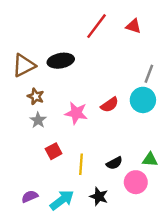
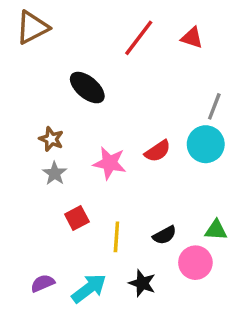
black ellipse: (61, 61) -> (87, 88), turned 50
brown triangle: (24, 65) -> (32, 27), moved

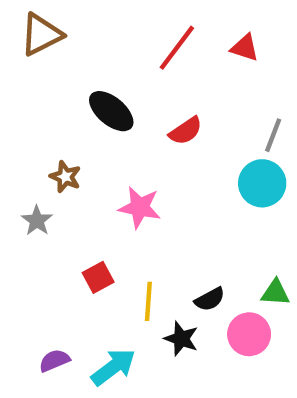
red semicircle: (158, 151) -> (186, 131), moved
gray star: (55, 173) -> (37, 221), moved
black star: (142, 283) -> (181, 339), moved

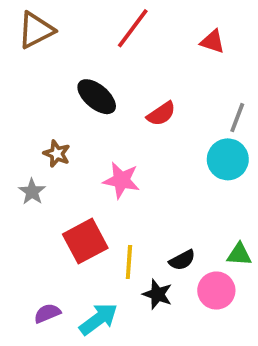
red line: (177, 48) -> (133, 28), moved
red square: (98, 277) -> (85, 241), size x1.6

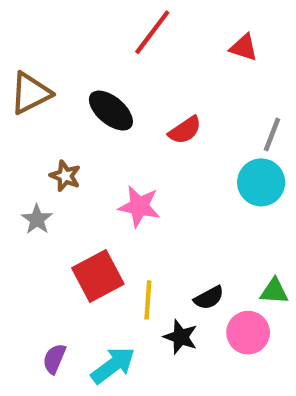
brown triangle: (36, 30) -> (30, 93), moved
purple semicircle: (47, 313) -> (54, 359), turned -44

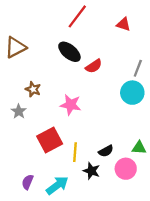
black ellipse: (111, 111) -> (69, 52), moved

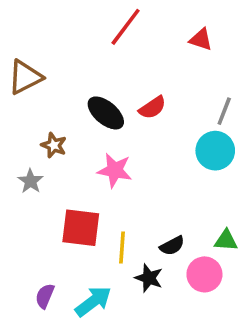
black ellipse: (69, 52) -> (106, 113), moved
red square: (50, 140) -> (81, 228), turned 35

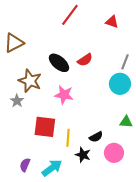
brown star: (54, 145) -> (30, 81), size x1.6
green triangle: (226, 240) -> (126, 122), moved

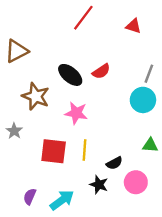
gray star: (17, 101) -> (14, 131), moved
yellow line: (68, 138) -> (85, 150), moved

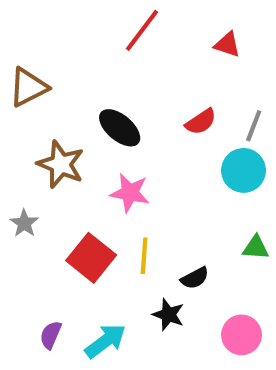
red semicircle: (101, 71) -> (201, 122), moved
red square: (54, 151) -> (91, 258), turned 32
pink circle: (136, 182) -> (241, 335), moved

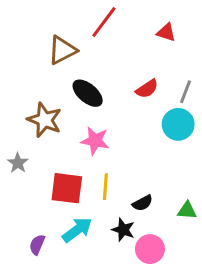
brown triangle: (28, 87) -> (62, 50), moved
green triangle: (256, 248) -> (187, 210), moved
red square: (91, 258) -> (67, 188), turned -32
pink circle: (241, 335) -> (150, 249), moved
cyan arrow: (105, 341) -> (77, 230), moved

